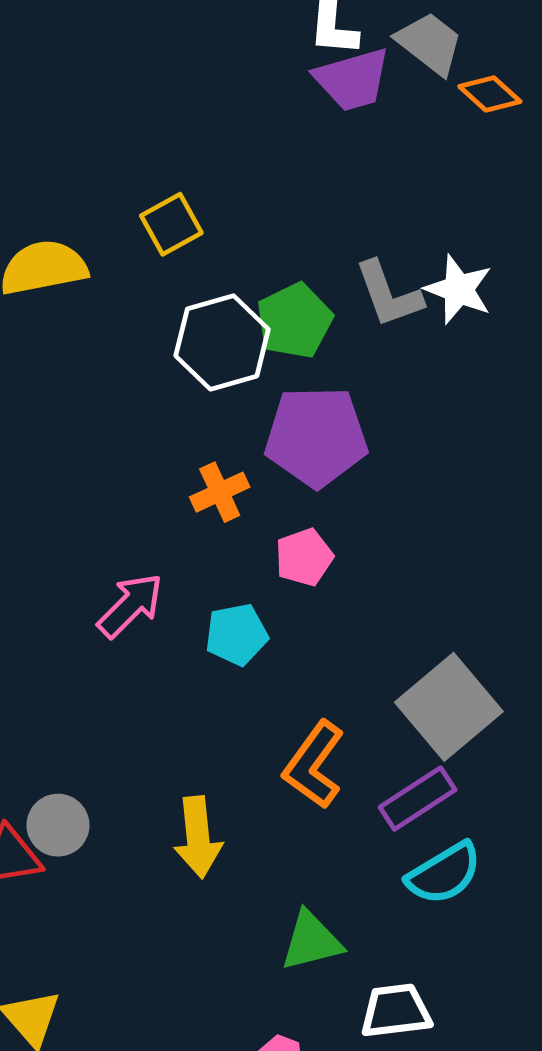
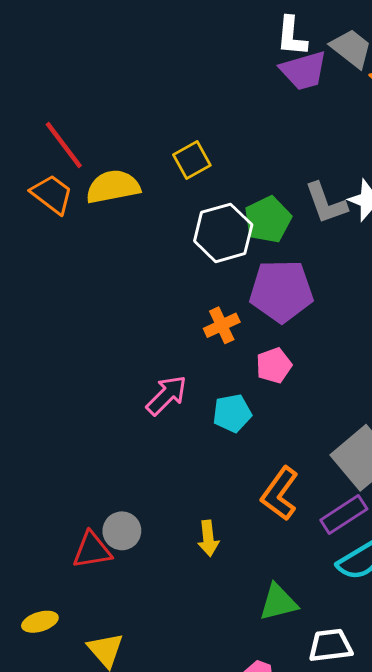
yellow arrow: (198, 837) -> (208, 538), size x0.7

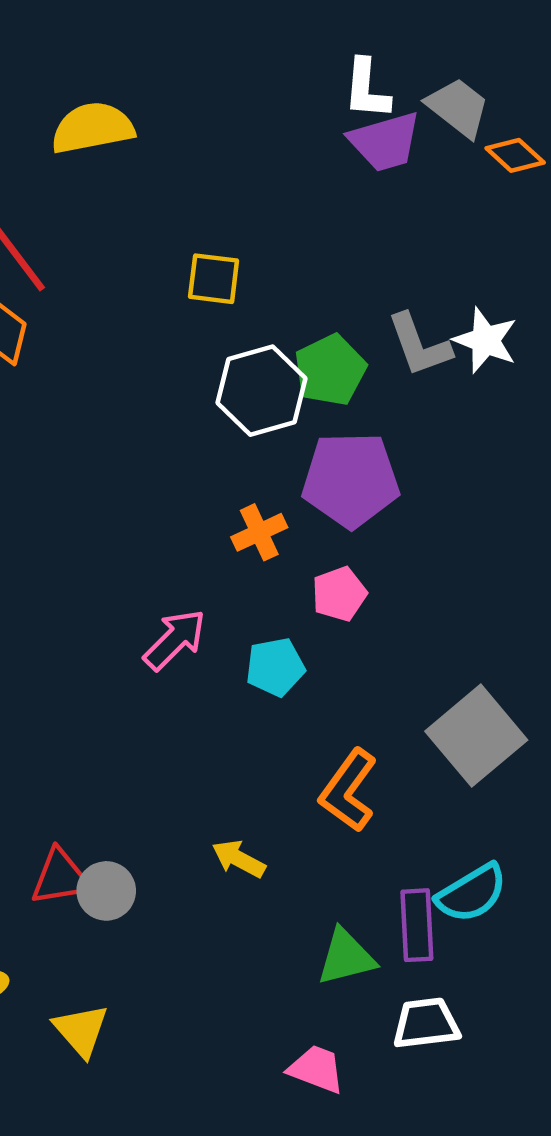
yellow square: (192, 160) -> (214, 279), turned 36
yellow semicircle: (113, 187) -> (92, 128), moved
purple rectangle: (344, 514) -> (417, 925), moved, turned -60
gray circle: (122, 531) -> (106, 891), moved
yellow arrow: (208, 538) -> (239, 859), turned 124

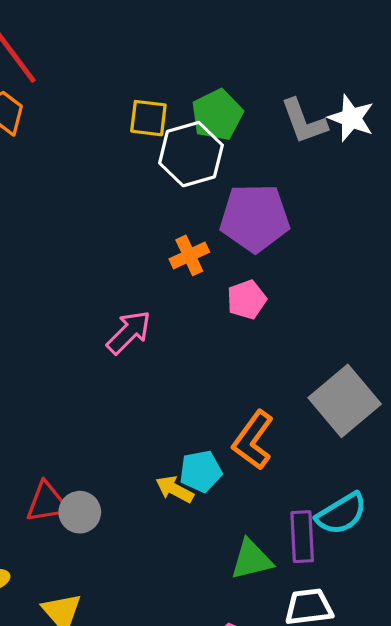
yellow square: (214, 279) -> (148, 118), moved
green pentagon: (330, 370) -> (217, 115), moved
cyan pentagon: (275, 667) -> (201, 471), moved

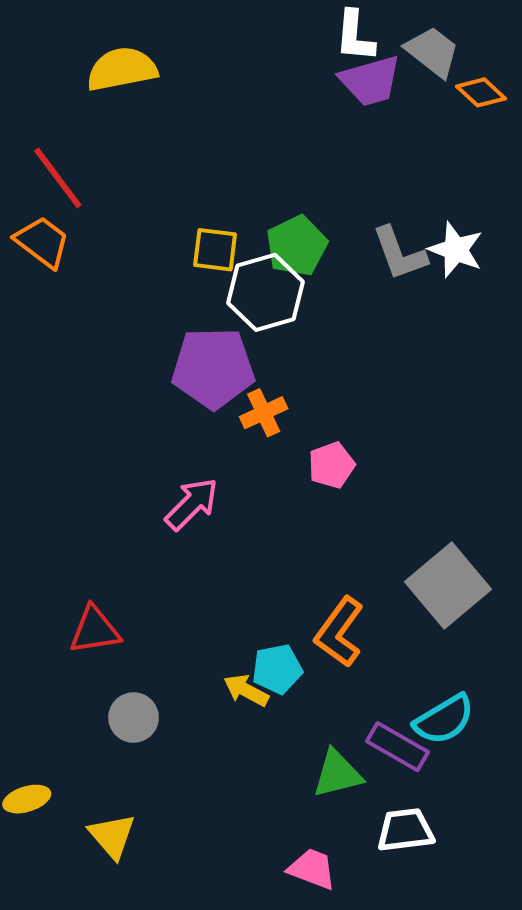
purple pentagon: (255, 218) -> (213, 368), moved
red triangle: (47, 502) -> (95, 630), moved
purple rectangle: (302, 537) -> (398, 747), turned -57

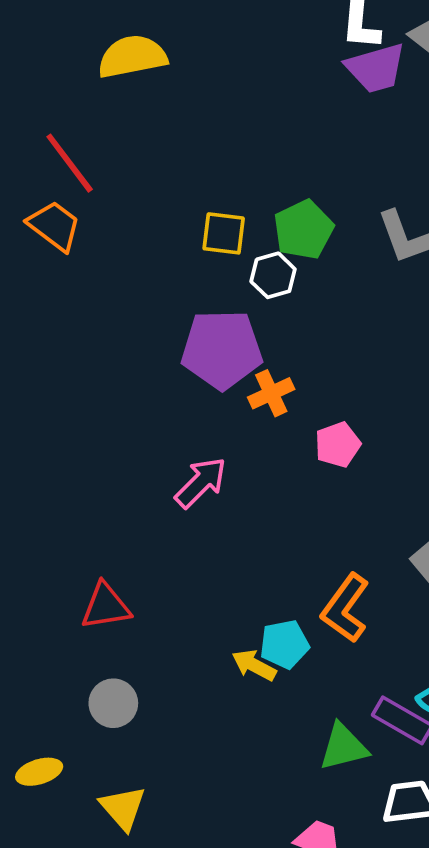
white hexagon: (266, 292) -> (273, 275), size x0.6
gray circle: (134, 718) -> (113, 703), moved

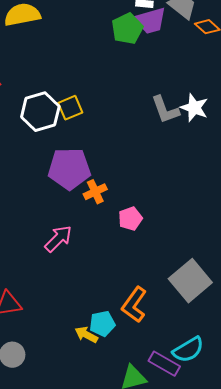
green pentagon: (303, 230) -> (127, 29), moved
yellow square: (224, 233) -> (70, 108), turned -30
white hexagon: (273, 275) -> (40, 112), moved, size x1.6

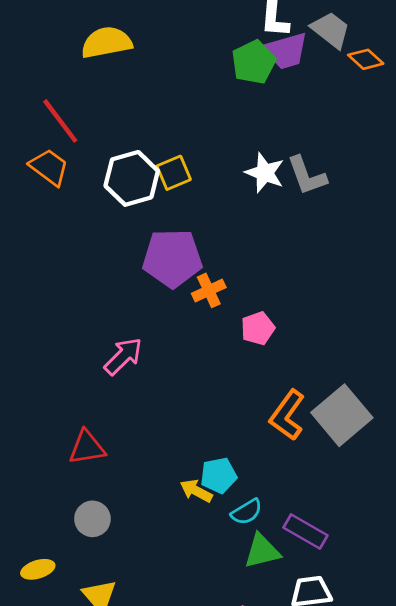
white star: (194, 108) -> (265, 173), moved
pink arrow: (58, 239) -> (123, 356), moved
orange L-shape: (134, 305) -> (287, 415), moved
cyan semicircle: (188, 350) -> (247, 512), moved, size x0.7

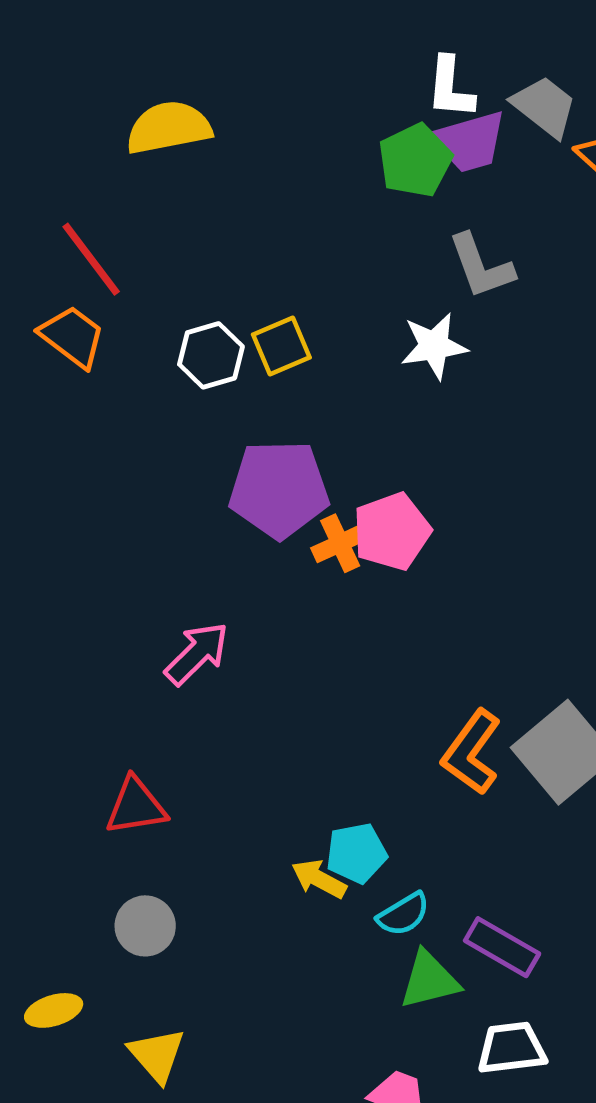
white star: (265, 173) -> (434, 346), turned -30
gray L-shape: (307, 176) -> (481, 266), moved
white hexagon: (132, 178) -> (211, 355), size x0.7
pink pentagon: (258, 328) -> (392, 531), moved, size x1.4

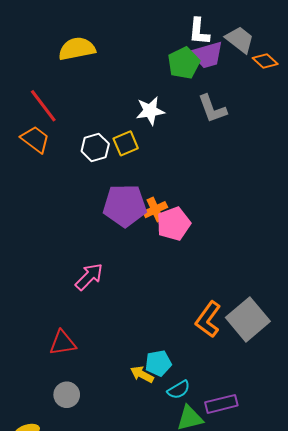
white star: (434, 346) -> (150, 111), moved
orange cross: (340, 543) -> (155, 210), moved
purple rectangle: (502, 947) -> (221, 404), turned -44

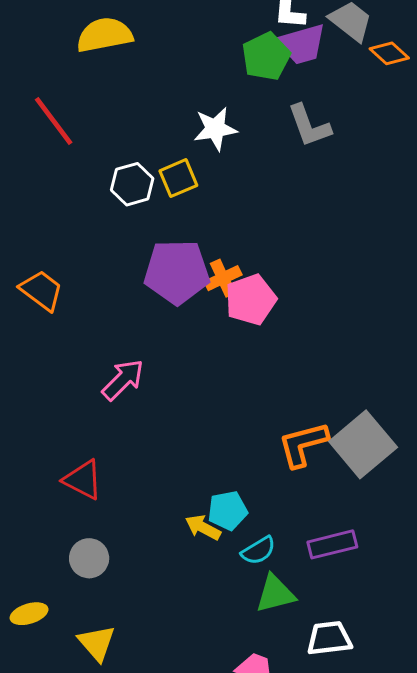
orange trapezoid: (35, 139) -> (41, 290), moved
orange L-shape: (208, 319) -> (303, 444), turned 39
red triangle: (63, 343) -> (83, 480), turned 36
purple rectangle: (221, 404) -> (332, 544), moved

